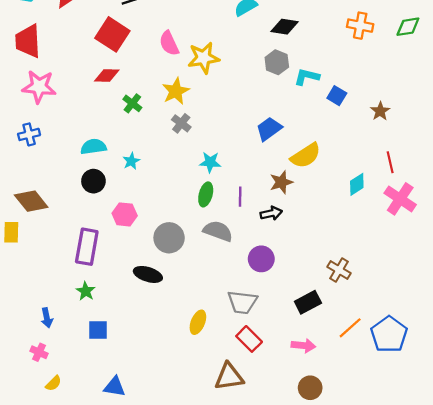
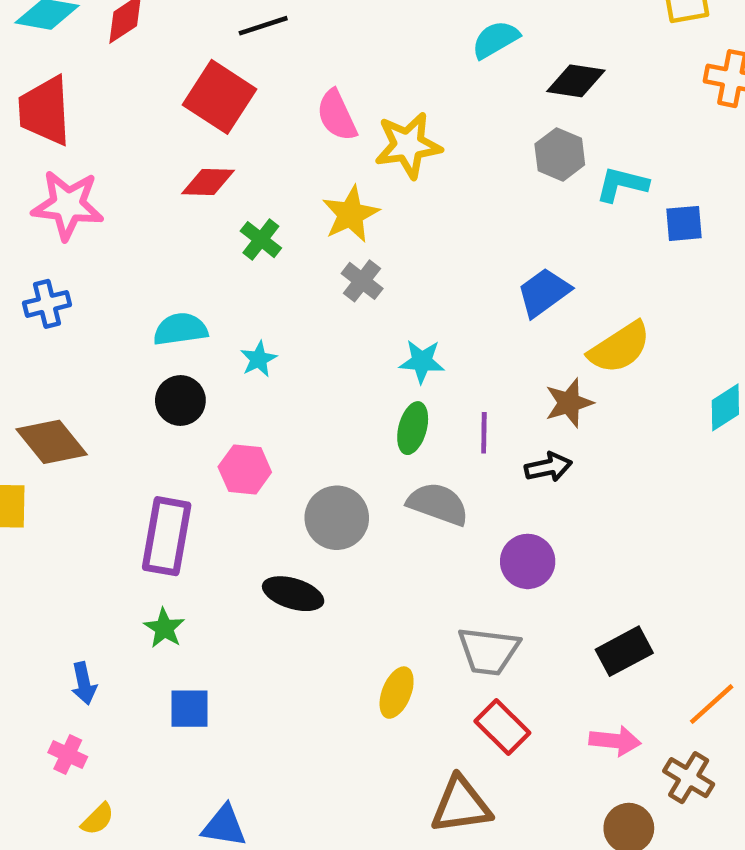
blue square: (337, 96) -> (684, 223), turned -36
brown cross: (339, 270) -> (689, 778), moved

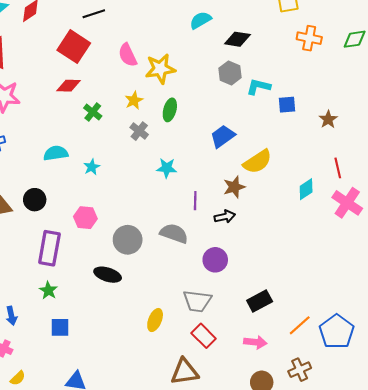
yellow star: (351, 214) -> (134, 100), size x0.7
black circle: (180, 400) -> (35, 200), moved
green ellipse: (413, 428) -> (170, 110), moved
brown cross: (689, 778) -> (300, 370), moved, turned 35

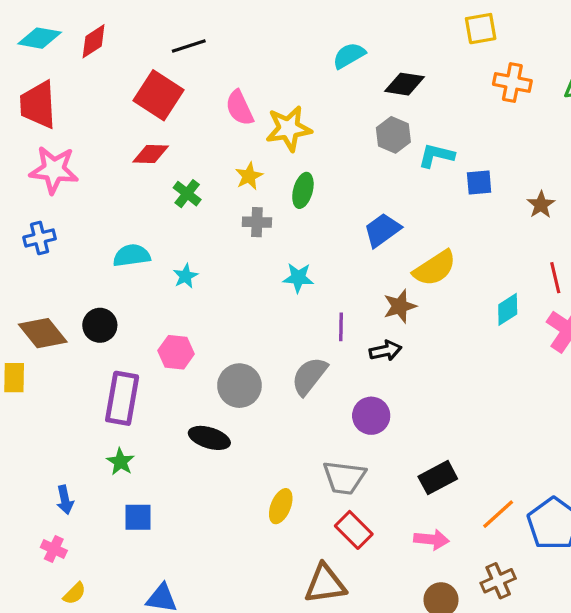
gray cross: (139, 131) -> (257, 222), turned -36
gray semicircle: (174, 233) -> (309, 376), turned -72

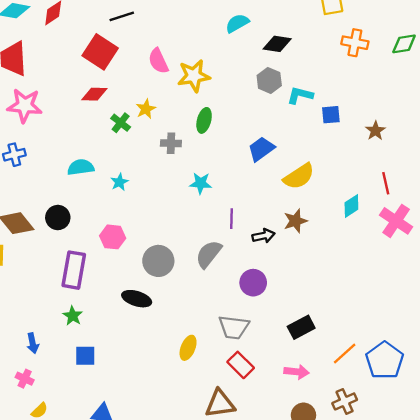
yellow star: (249, 176) -> (146, 109), moved
brown star: (400, 306) -> (295, 221), moved

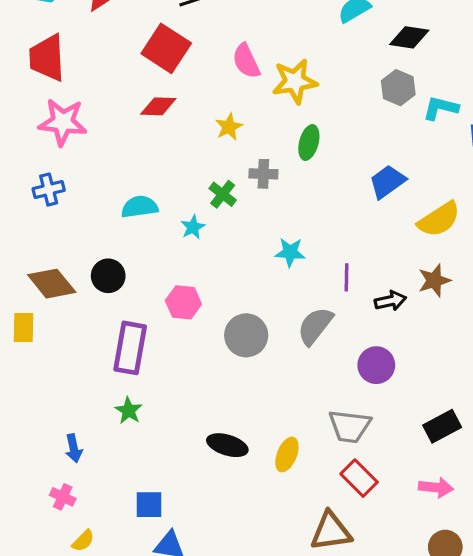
green cross: (121, 123) -> (223, 194), moved
cyan star: (201, 183) -> (290, 252), moved
black ellipse: (137, 299) -> (227, 445), moved
blue square: (85, 356) -> (149, 505), moved

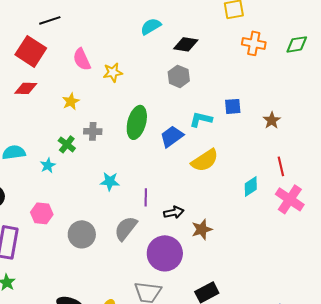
yellow star: (295, 81) -> (113, 72), size x0.7
cyan L-shape: (441, 108) -> (201, 119), moved
green ellipse: (309, 143) -> (137, 122), moved, size x1.5
brown star: (434, 280) -> (202, 229), moved
purple circle: (376, 365) -> (165, 253), size x1.5

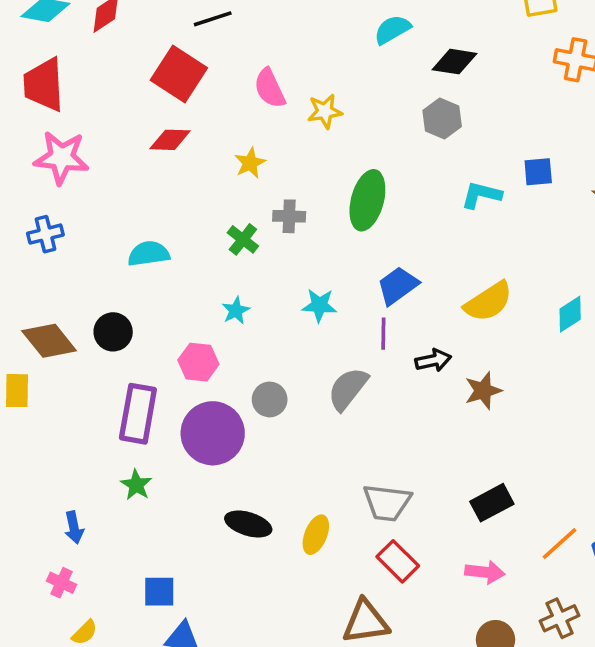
blue trapezoid: (172, 136) -> (398, 286), moved
yellow semicircle: (205, 160) -> (488, 302), moved
cyan star: (48, 165) -> (236, 311), moved
gray circle: (82, 234) -> (270, 399), size x0.7
purple circle: (165, 253) -> (213, 433), moved

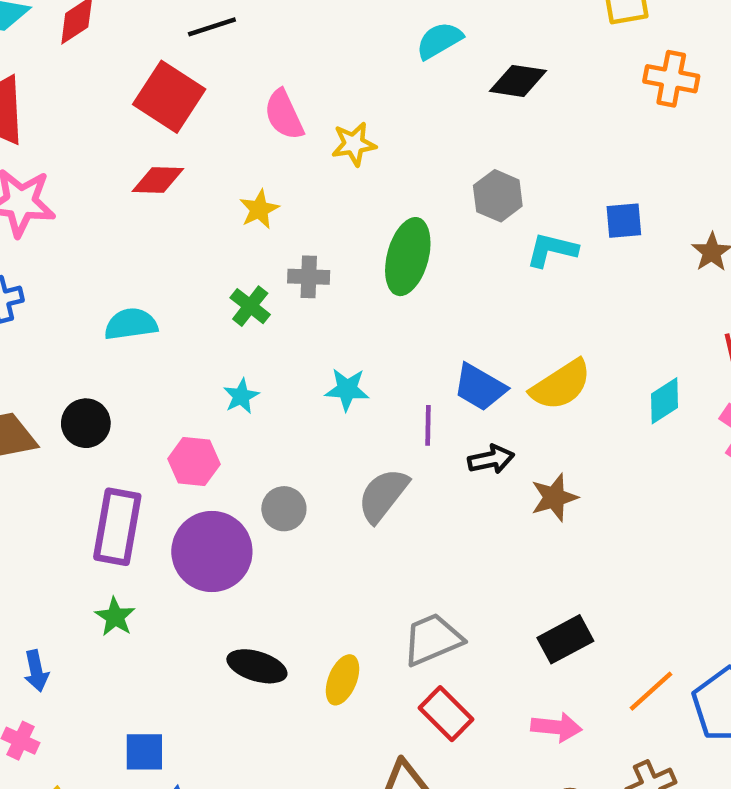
gray hexagon: (442, 118) -> (498, 196), moved
blue trapezoid: (398, 286) -> (480, 387), moved, turned -114
gray trapezoid: (387, 503) -> (433, 639), turned 150

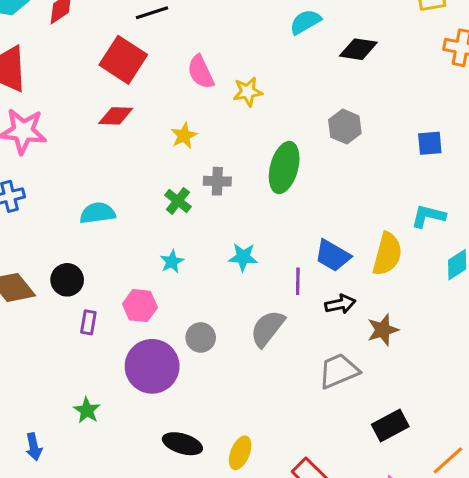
cyan L-shape: (552, 250) -> (428, 216), moved
yellow semicircle: (561, 385) -> (387, 254), turned -42
purple rectangle: (117, 527) -> (88, 322), moved, size x0.5
gray trapezoid: (433, 639) -> (339, 371), moved

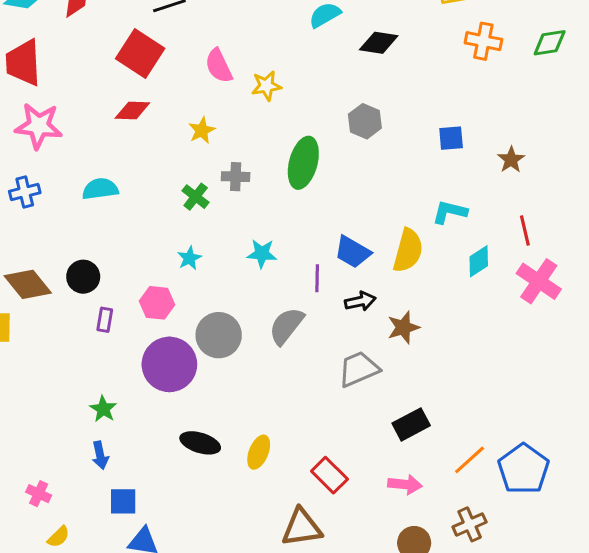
cyan semicircle: (97, 213) -> (100, 189), moved
gray circle: (201, 337) -> (219, 335), size x1.5
blue arrow: (34, 447) -> (100, 455), moved

